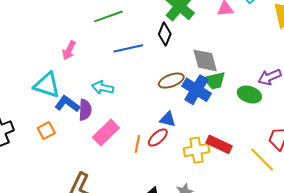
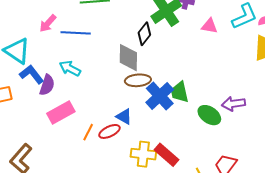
blue line: (128, 48) -> (76, 33), moved
gray diamond: (205, 60) -> (128, 58), moved
green trapezoid: (215, 81) -> (180, 92), turned 75

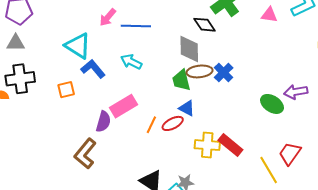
black diamond: (144, 34) -> (205, 25), turned -70
purple semicircle: (47, 85) -> (103, 122), moved
green trapezoid: (180, 92) -> (181, 80), moved
blue cross: (160, 96) -> (224, 73), moved, size x0.7

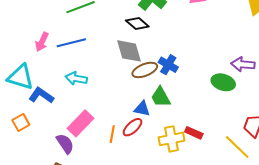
green trapezoid: (181, 80) -> (161, 97), moved
purple arrow: (296, 92) -> (243, 64), turned 30
purple semicircle: (103, 122) -> (65, 144), turned -35
red rectangle: (230, 145) -> (194, 133), size x0.7

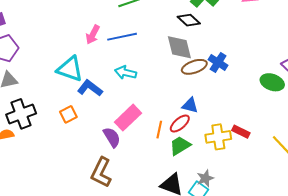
green trapezoid: (161, 97) -> (180, 146), moved, turned 85

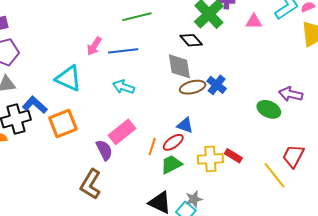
blue L-shape: (90, 88) -> (35, 105), moved
orange square: (68, 114) -> (63, 124), size x1.6

